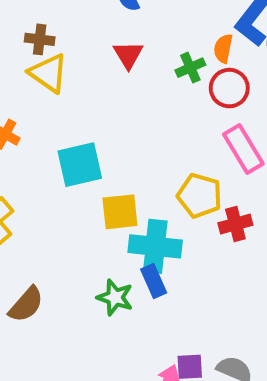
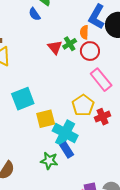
red triangle: (128, 55) -> (55, 47), moved
yellow pentagon: (200, 196) -> (83, 105), turned 30
cyan cross: (155, 246) -> (65, 133), turned 30

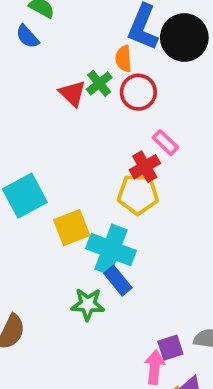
pink rectangle: (101, 80) -> (165, 143), size x0.6
yellow pentagon: (83, 105) -> (138, 194), turned -30
red cross: (103, 117) -> (145, 167), moved

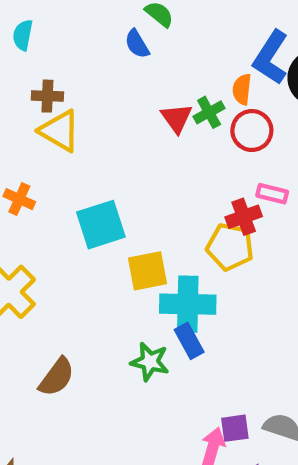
pink rectangle: (165, 143) -> (272, 194), turned -40
cyan cross: (111, 250) -> (188, 304), turned -30

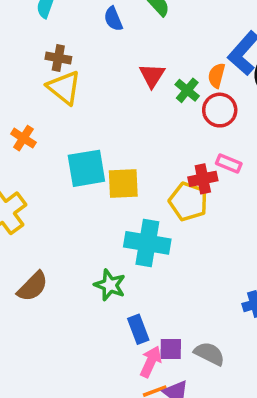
blue semicircle: (137, 44) -> (113, 19), moved
green cross: (209, 112) -> (187, 90), turned -30
red triangle: (177, 118) -> (152, 75), moved
yellow square: (147, 271) -> (123, 183), moved
blue rectangle: (189, 341) -> (138, 329), moved

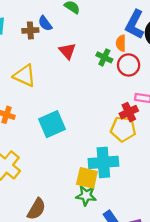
brown cross: (58, 58) -> (30, 30), moved
red triangle: (152, 75) -> (67, 51), moved
yellow square: (123, 183) -> (87, 178), moved, turned 30

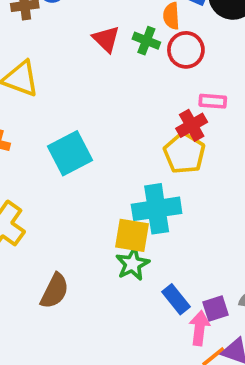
red triangle: (67, 51) -> (106, 39), moved
yellow pentagon: (123, 129) -> (184, 153), turned 30
green star: (86, 196) -> (133, 264), turned -30

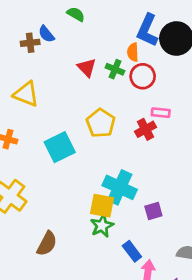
yellow pentagon: (184, 153) -> (101, 123), moved
cyan cross: (157, 209) -> (120, 187), turned 32
purple square: (216, 309) -> (153, 211), moved

